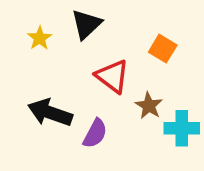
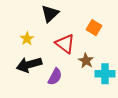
yellow star: (40, 38) -> (27, 39), moved
black arrow: (50, 113) -> (29, 65), turned -35

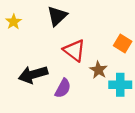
orange square: (94, 28) -> (123, 43), moved
yellow star: (27, 39) -> (14, 22), moved

